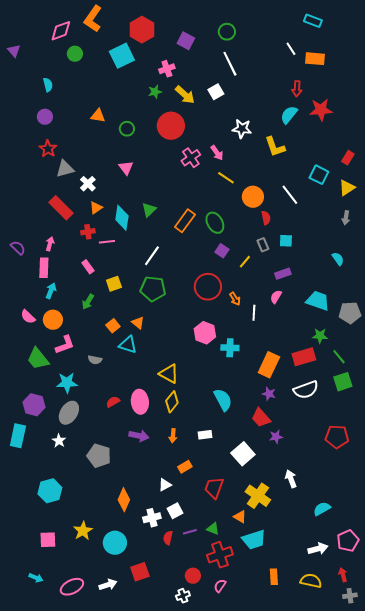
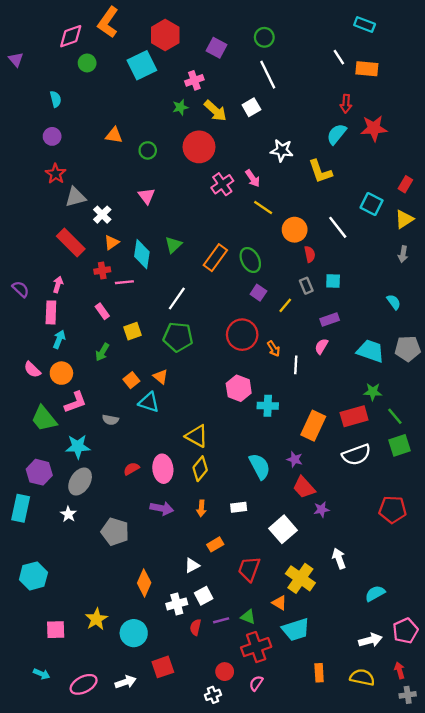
gray pentagon: (350, 313) -> (408, 349), moved
purple star: (269, 394) -> (295, 459), moved
cyan hexagon: (50, 491) -> (33, 576), moved

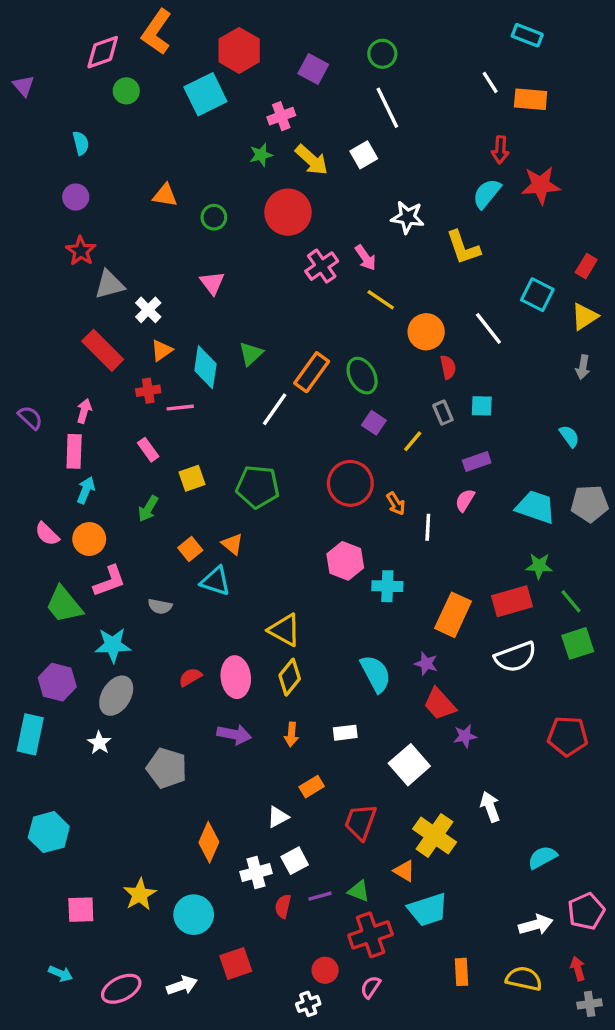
white line: (177, 298) -> (275, 409), moved

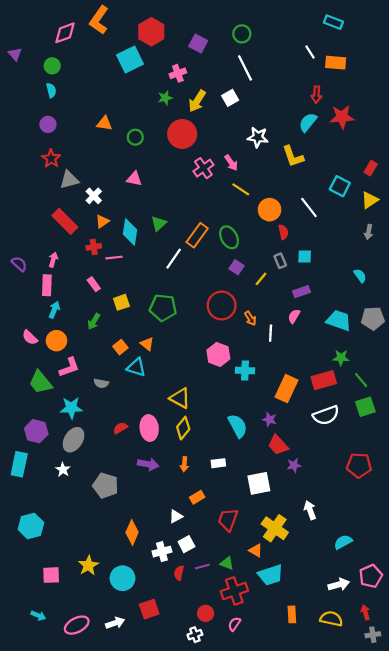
green circle: (126, 91) -> (52, 66), moved
yellow arrow: (312, 160) -> (197, 101), turned 80
pink triangle: (212, 283) -> (134, 179), turned -42
white square: (409, 765) -> (259, 483), turned 30

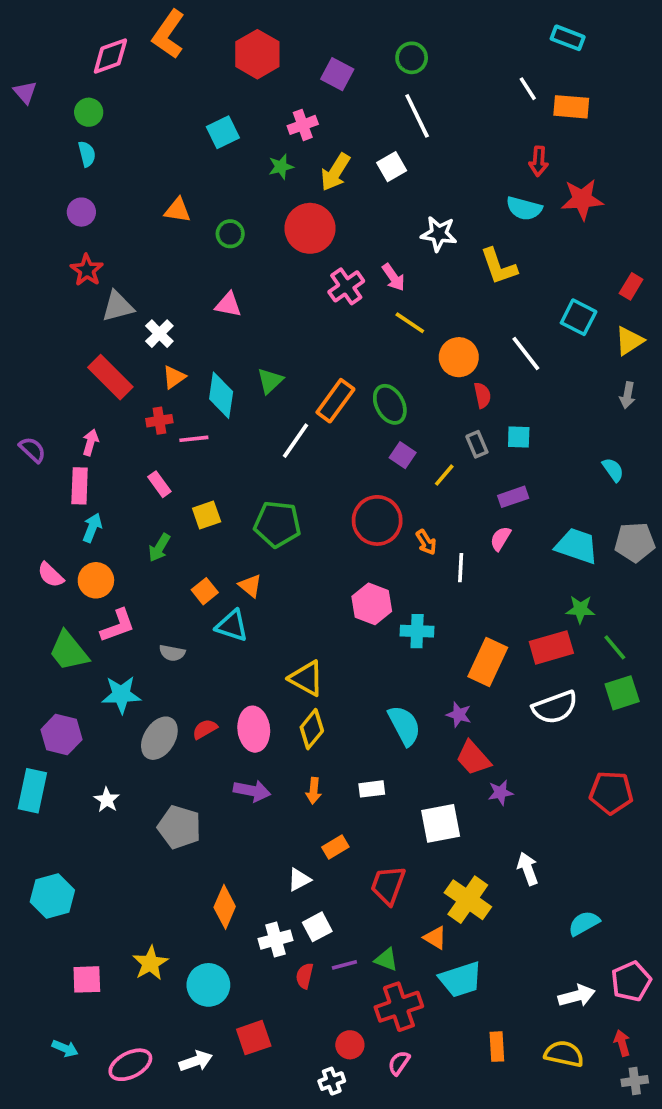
cyan square: (130, 59) -> (223, 132), moved, size x0.7
cyan semicircle: (308, 122) -> (524, 208), turned -114
gray ellipse: (74, 440) -> (159, 738), moved

